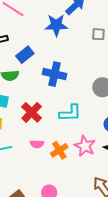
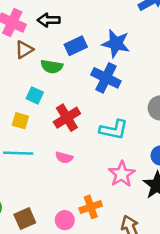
blue star: (56, 25) -> (116, 44), moved
orange cross: (59, 150) -> (91, 207), moved

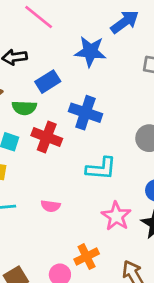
blue star: (116, 44) -> (90, 52), moved
red cross: (67, 118) -> (47, 137), moved, turned -30

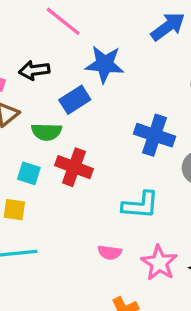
blue star: (90, 52) -> (105, 64), moved
blue cross: (85, 113) -> (154, 135), moved
pink semicircle: (51, 206) -> (110, 252), moved

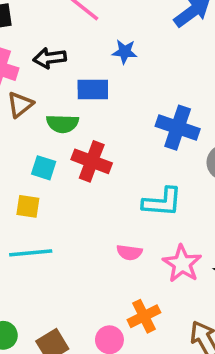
blue star: (105, 64) -> (125, 52), size x0.6
blue rectangle: (75, 100) -> (93, 90), turned 32

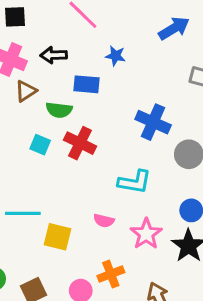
yellow square: (28, 206) -> (58, 237), moved, size x1.4

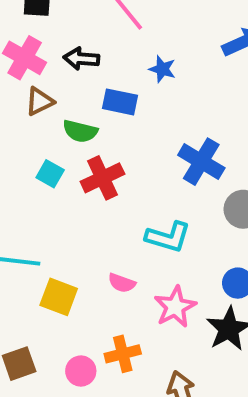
red cross: (80, 143) -> (102, 178), turned 32

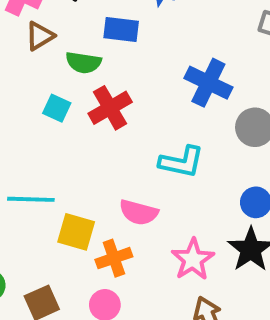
pink semicircle: (122, 283) -> (139, 212), size x1.4
pink star: (175, 307) -> (193, 259), moved
orange cross: (123, 354) -> (114, 258), moved

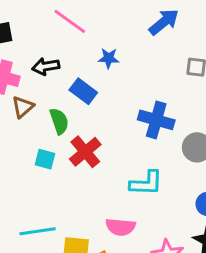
blue rectangle: (121, 30) -> (83, 91), turned 40
green semicircle: (83, 63) -> (59, 121), turned -108

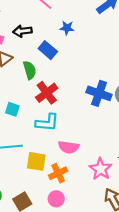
blue cross: (156, 120) -> (99, 93), moved
cyan square: (45, 159) -> (12, 109), moved
cyan L-shape: (146, 183) -> (47, 123), moved

